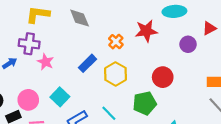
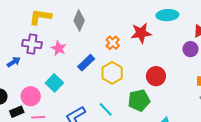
gray diamond: (80, 18) -> (79, 21), turned 45
purple circle: (188, 44) -> (190, 49), moved
pink star: (45, 62) -> (59, 48), moved
cyan square: (60, 97) -> (54, 83), moved

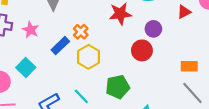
orange cross: (113, 43) -> (81, 32), moved
purple circle: (190, 49) -> (153, 29), moved
red circle: (156, 76) -> (142, 50), moved

